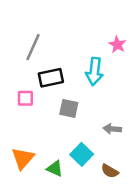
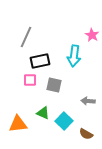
pink square: (25, 98) -> (30, 80), moved
orange triangle: (23, 158) -> (18, 124), turned 42
green triangle: (55, 168) -> (43, 113), moved

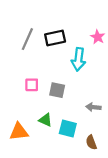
black rectangle: (40, 61) -> (55, 38), moved
cyan square: (64, 121) -> (68, 128), turned -30
brown semicircle: (86, 134) -> (91, 142), turned 40

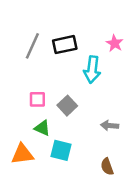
gray square: (57, 90) -> (67, 106), turned 35
green triangle: (45, 120) -> (42, 128), moved
cyan square: (68, 128) -> (61, 150), moved

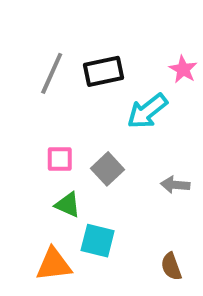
cyan arrow: (92, 69) -> (147, 111), turned 45
gray arrow: (110, 126) -> (175, 185), moved
orange triangle: (22, 154) -> (54, 264), moved

